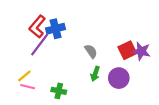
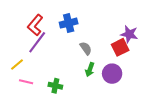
blue cross: (56, 29) -> (69, 23), moved
purple star: (141, 51) -> (129, 34), moved
yellow line: (24, 76) -> (17, 65), moved

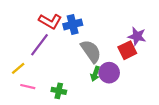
red L-shape: (35, 25) -> (50, 21), moved, turned -100
gray semicircle: (86, 48) -> (91, 51), size x1.6
purple circle: (112, 74) -> (109, 73), moved

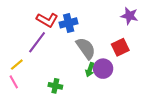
purple star: (137, 36) -> (129, 16), moved
pink line: (28, 87) -> (14, 82), moved, turned 48

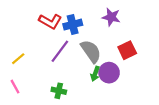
purple star: (129, 16) -> (111, 17), moved
purple line: (37, 42) -> (60, 51), moved
yellow line: (17, 65) -> (18, 59), moved

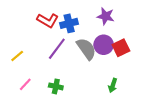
purple circle: (109, 73) -> (104, 45), moved
green arrow: (95, 74) -> (113, 85), moved
pink line: (15, 87) -> (25, 84), moved, turned 72

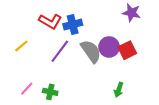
purple star: (106, 16) -> (132, 13), moved
yellow line: (17, 56) -> (21, 46), moved
green cross: (56, 86) -> (50, 92), moved

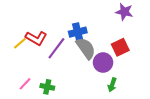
red L-shape: (50, 21) -> (36, 38), moved
blue cross: (73, 25) -> (78, 32), moved
purple circle: (109, 47) -> (103, 63), moved

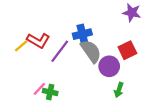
pink line: (25, 84) -> (39, 89), moved

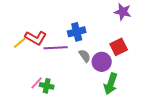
purple line: (60, 51) -> (56, 48), turned 50
gray semicircle: (91, 51) -> (85, 56), moved, size x0.6
green arrow: (119, 90) -> (111, 84), size x1.5

